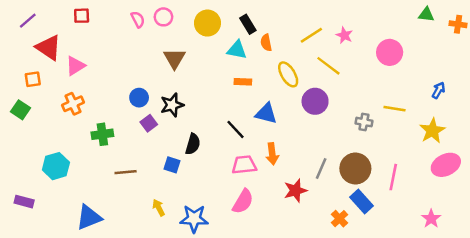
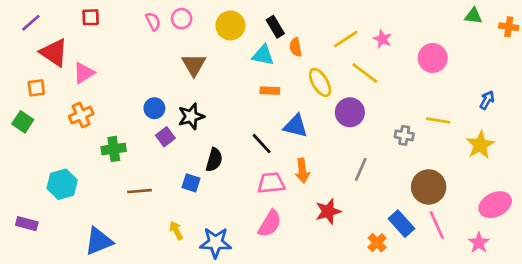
pink ellipse: (446, 165) -> (495, 205), moved
gray line: (321, 169) -> (361, 169), moved
brown circle: (355, 169) -> (429, 187), moved
pink line: (393, 177) -> (437, 225), moved, turned -35

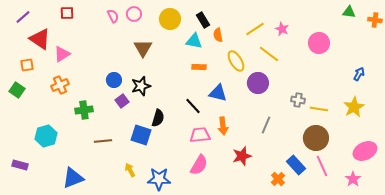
yellow line: (438, 120) -> (319, 109), moved
blue square: (191, 183) -> (141, 135), size x1.5

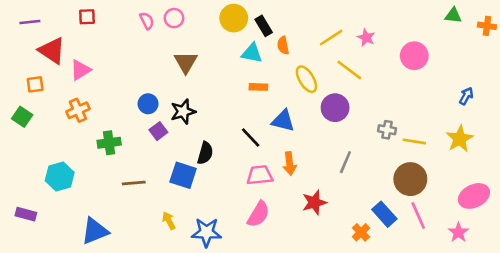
purple line: (23, 17) -> (30, 22), turned 35
yellow circle: (170, 19) -> (234, 18), moved

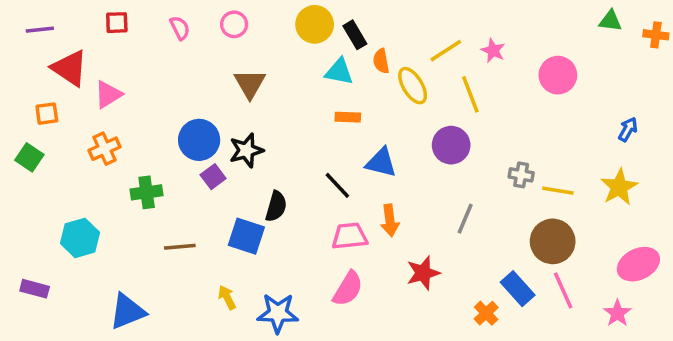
pink semicircle: (147, 21) -> (180, 28), moved
yellow line: (349, 70) -> (470, 94), turned 32
yellow ellipse: (306, 79) -> (413, 86), moved
blue circle: (148, 104) -> (199, 140), size x1.5

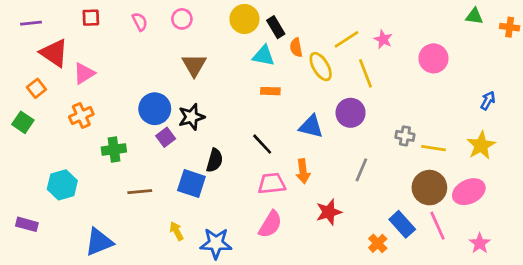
orange square: (47, 114) -> (36, 88), turned -30
blue triangle: (381, 163) -> (311, 126), moved
pink ellipse: (638, 264) -> (469, 192), moved

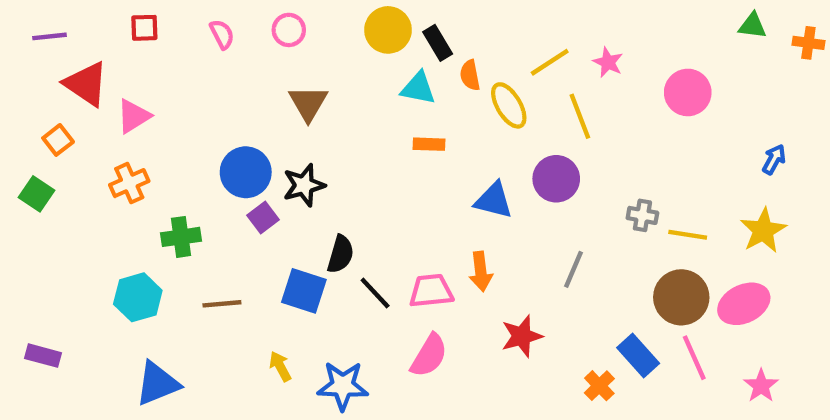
black line: (262, 144) -> (375, 293), moved
cyan hexagon: (62, 185) -> (138, 297), moved

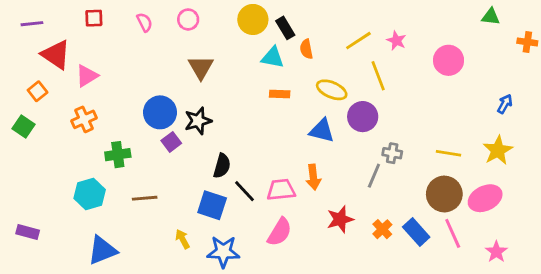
orange cross: (808, 43) -> (527, 42), moved
yellow ellipse: (509, 105) -> (332, 90), moved, turned -36
gray cross: (642, 215) -> (392, 153), moved
blue square: (304, 291) -> (212, 205), moved
orange cross: (599, 386) -> (382, 229), moved

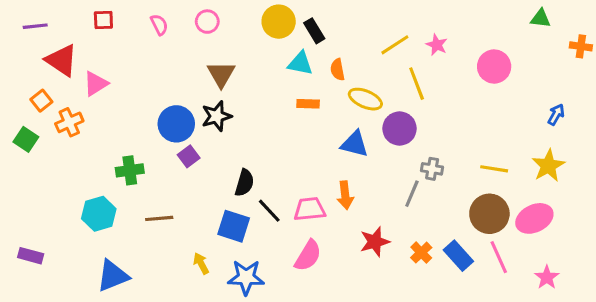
orange semicircle: (306, 49) -> (338, 70), moved
orange cross: (84, 119) -> (69, 122), moved
black star: (198, 121) -> (217, 116), moved

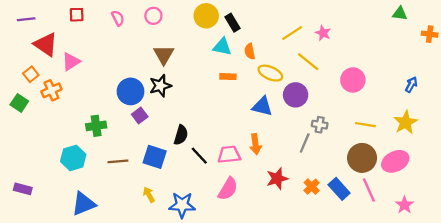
pink circle: (494, 67) -> (353, 80), moved
yellow line: (417, 84) -> (308, 62), turned -30
blue square: (234, 226) -> (155, 157), moved

